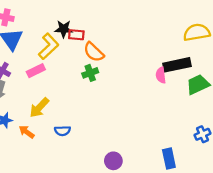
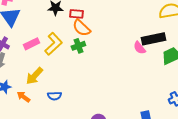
red rectangle: (76, 35) -> (76, 14), moved
yellow L-shape: (49, 46) -> (53, 44), moved
pink semicircle: (161, 75) -> (139, 48), turned -32

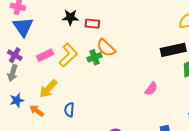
orange semicircle: (81, 28) -> (106, 48), moved
pink semicircle: (139, 48) -> (151, 89), moved, turned -104
blue semicircle: (54, 96) -> (69, 110), turned 96

